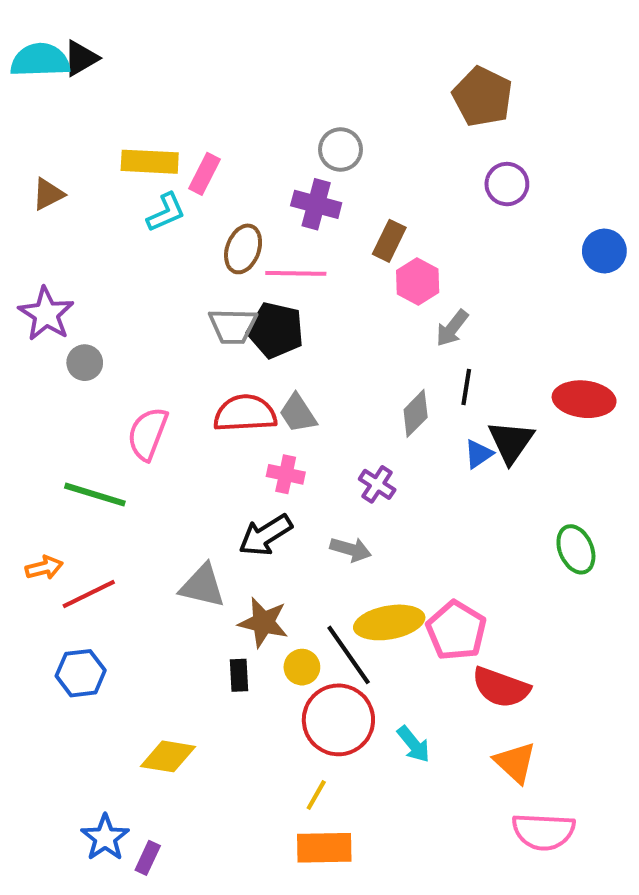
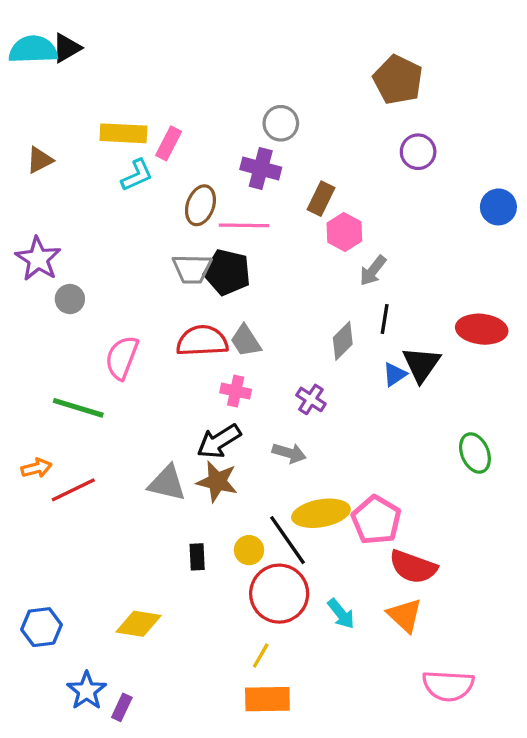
brown star: (263, 622) -> (217, 481), moved
blue hexagon: (81, 673) -> (41, 627), moved
orange triangle: (515, 763) -> (405, 615), moved

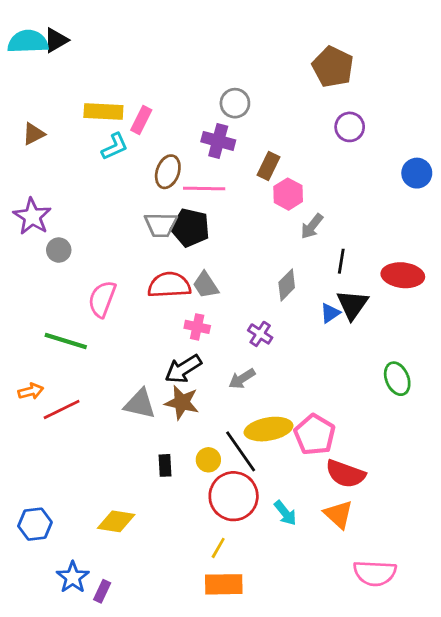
black line: (385, 319) -> (341, 261), moved
gray arrow: (289, 453) -> (242, 379), turned 132

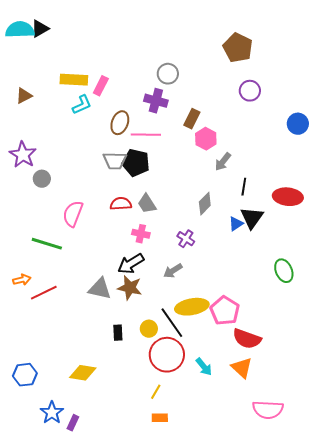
red semicircle: (169, 285) -> (121, 204), size x0.7
orange rectangle: (224, 584) -> (160, 418), size x0.6

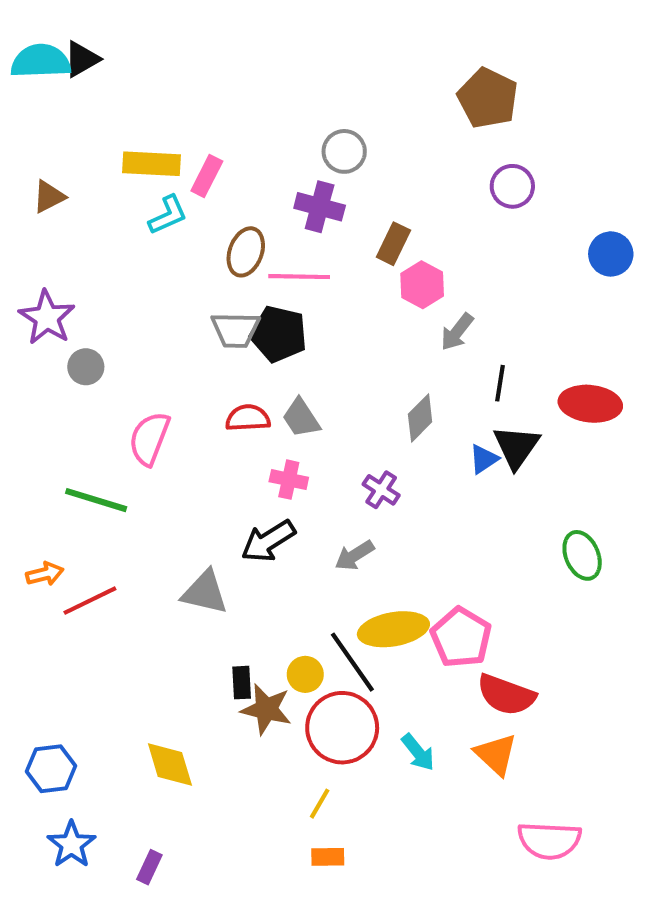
brown star: (130, 288) -> (266, 709), moved
yellow diamond: (83, 373) -> (170, 765), turned 64
blue star: (52, 413) -> (71, 845), moved

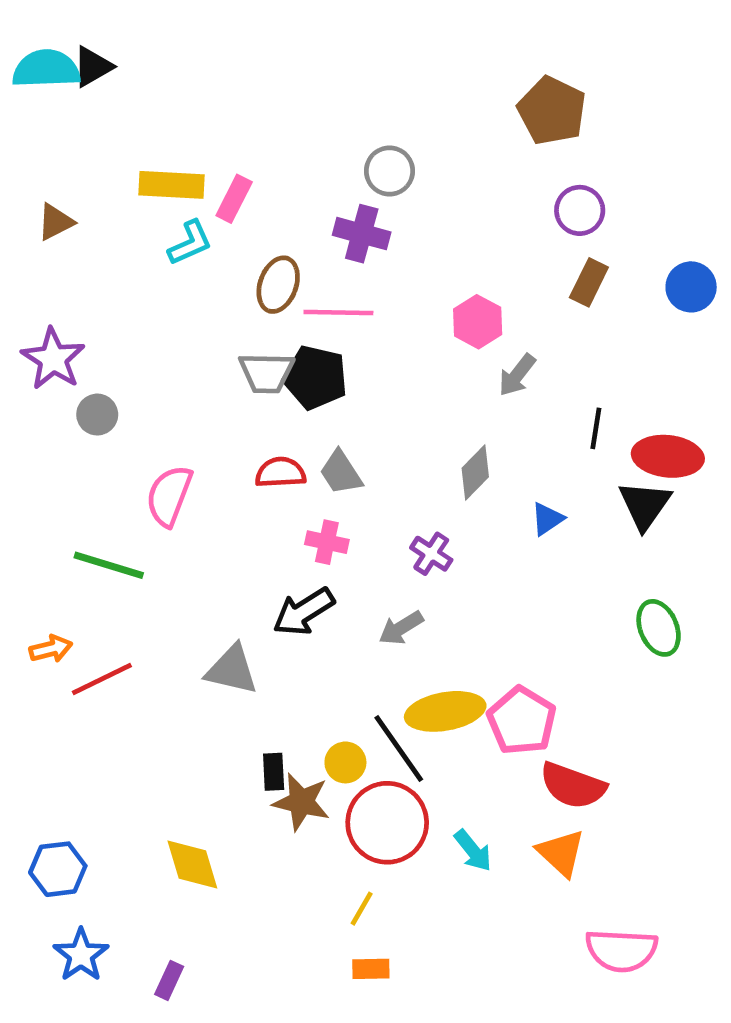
brown rectangle: (393, 244) -> (589, 282), moved
black line: (500, 383) -> (596, 428), moved
black triangle: (516, 447) -> (645, 505), moved

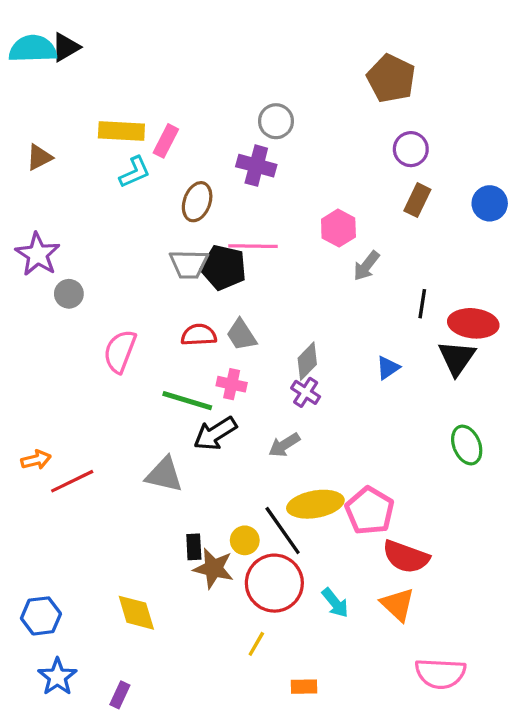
pink line: (338, 312) -> (253, 246), moved
gray diamond: (475, 473) -> (307, 361), moved
green line: (109, 565) -> (187, 401), moved
orange rectangle: (371, 969) -> (304, 687), moved

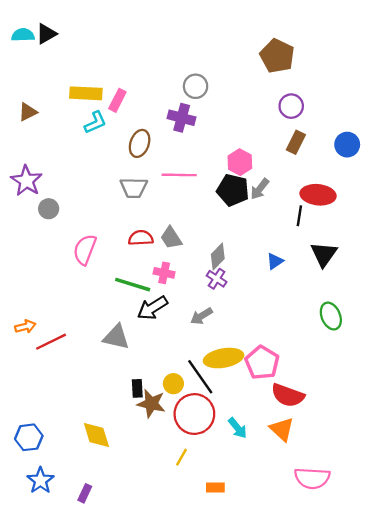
cyan semicircle: (33, 49) -> (23, 35), size x0.7
black pentagon: (223, 267) -> (233, 190), moved
red ellipse: (473, 323) -> (318, 195), moved

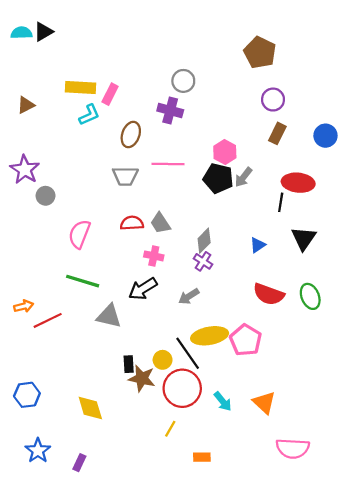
green line: (133, 285) -> (83, 281), moved
red semicircle: (288, 395) -> (269, 294), moved
blue hexagon: (29, 437) -> (27, 395), moved

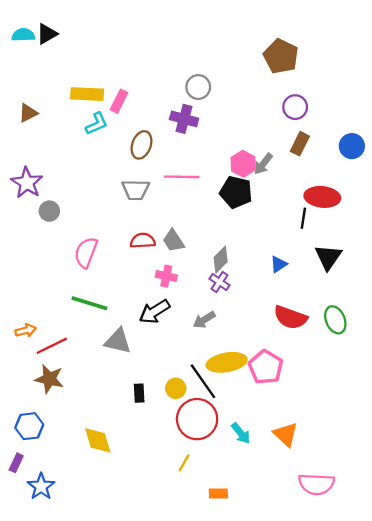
gray arrow: (243, 177) -> (263, 164), moved
brown star: (142, 378) -> (49, 379), moved
purple rectangle: (79, 463) -> (16, 463), moved

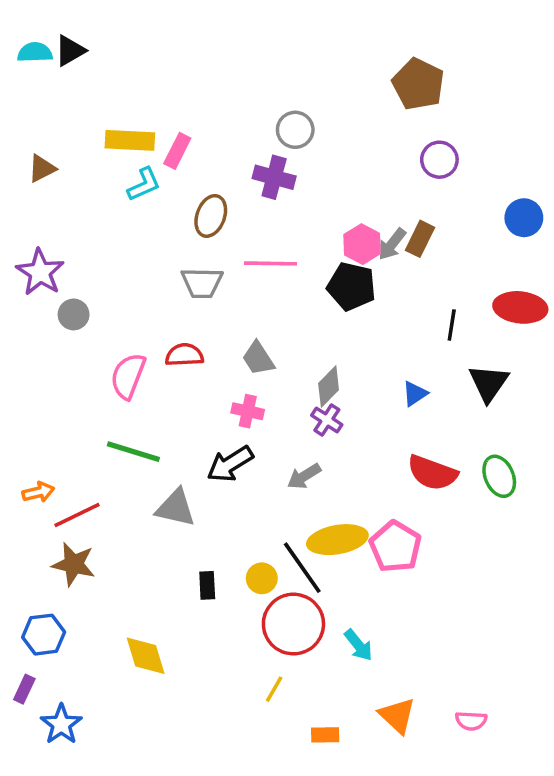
brown rectangle: (300, 144) -> (420, 239), moved
red ellipse: (322, 197) -> (520, 307), moved
red semicircle: (143, 241) -> (184, 355), moved
orange triangle: (286, 434) -> (397, 715), moved
pink semicircle: (316, 484) -> (471, 721), size x0.6

